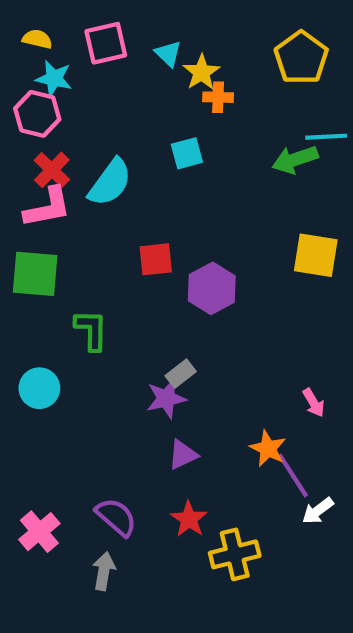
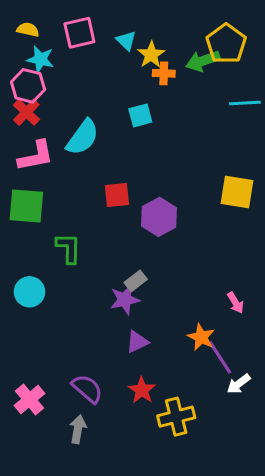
green arrow: (295, 160) -> (203, 61), moved
red cross: (52, 170) -> (26, 112), moved

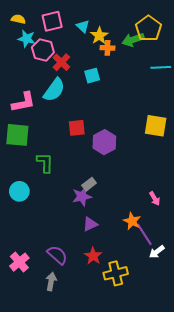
pink hexagon: (28, 86) -> (43, 50), moved
red cross: (26, 112) -> (61, 62), moved

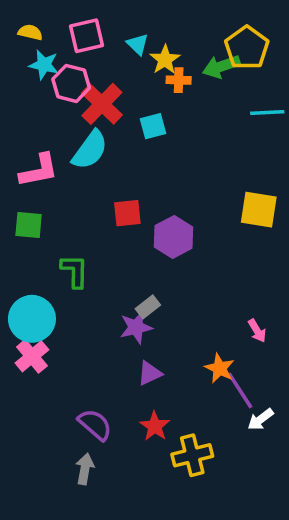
red cross: (61, 62) -> (102, 104), size x1.4
green square: (17, 135) -> (29, 225), size x0.7
cyan circle: (19, 191) -> (32, 319), size x1.4
pink cross: (19, 262) -> (32, 356), moved

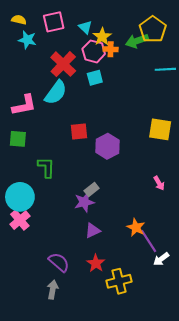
pink hexagon: (71, 83) -> (94, 51), moved
pink arrow: (257, 331) -> (159, 183), moved

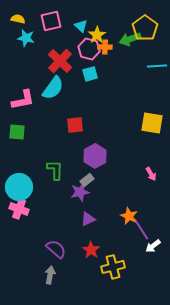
purple hexagon: (107, 146) -> (95, 156), moved
green L-shape: (46, 167) -> (55, 170), moved
pink cross: (20, 220) -> (19, 209), turned -30

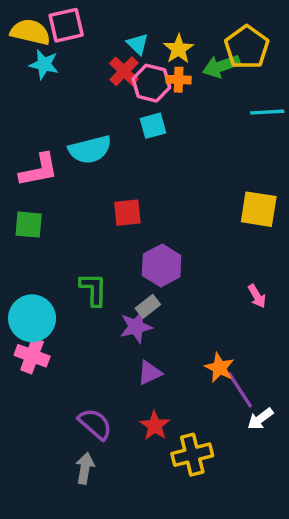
yellow semicircle: (18, 19) -> (30, 32), size x1.6
pink square: (51, 21) -> (66, 25), moved
yellow star: (97, 35) -> (179, 49), moved
red cross: (60, 61) -> (124, 71), moved, size x0.7
cyan semicircle: (53, 88) -> (90, 150), turned 40

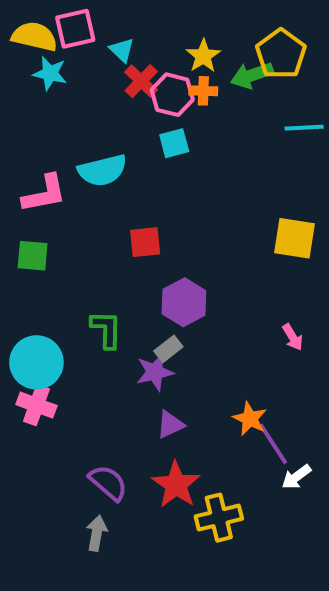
cyan triangle: (138, 44) -> (122, 50), moved
red star: (155, 426) -> (176, 485), size x1.4

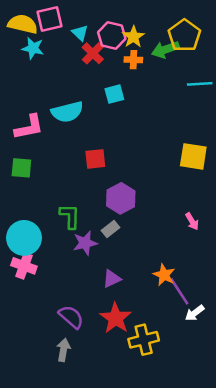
pink hexagon: (172, 95) -> (112, 35), moved
purple star: (155, 372) -> (85, 243), moved

